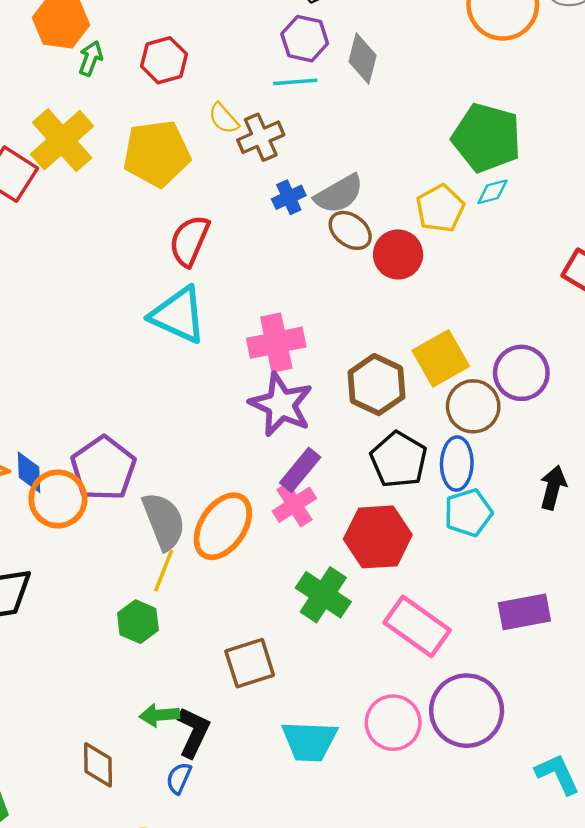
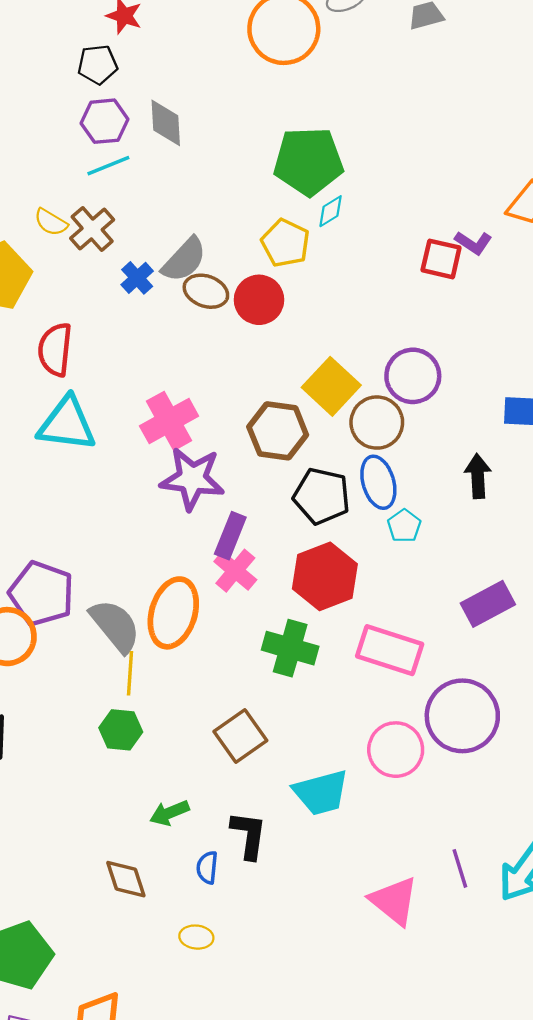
cyan pentagon: (468, 513) -> (404, 526), size x0.7
black L-shape: (193, 732) -> (249, 835), moved

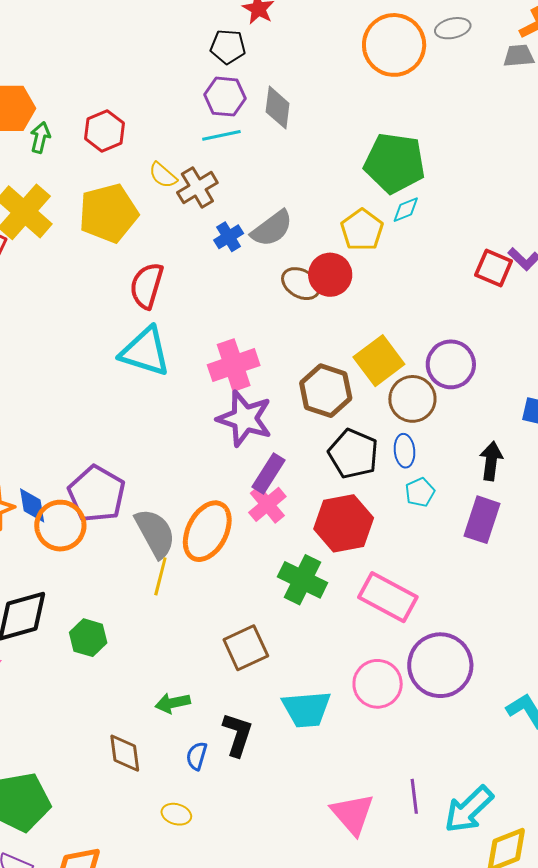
brown ellipse: (206, 291) -> (301, 284), moved
blue ellipse: (378, 482) -> (404, 451), size x0.7
purple rectangle: (488, 604) -> (482, 520), moved, turned -54
green hexagon: (121, 730) -> (88, 638), moved

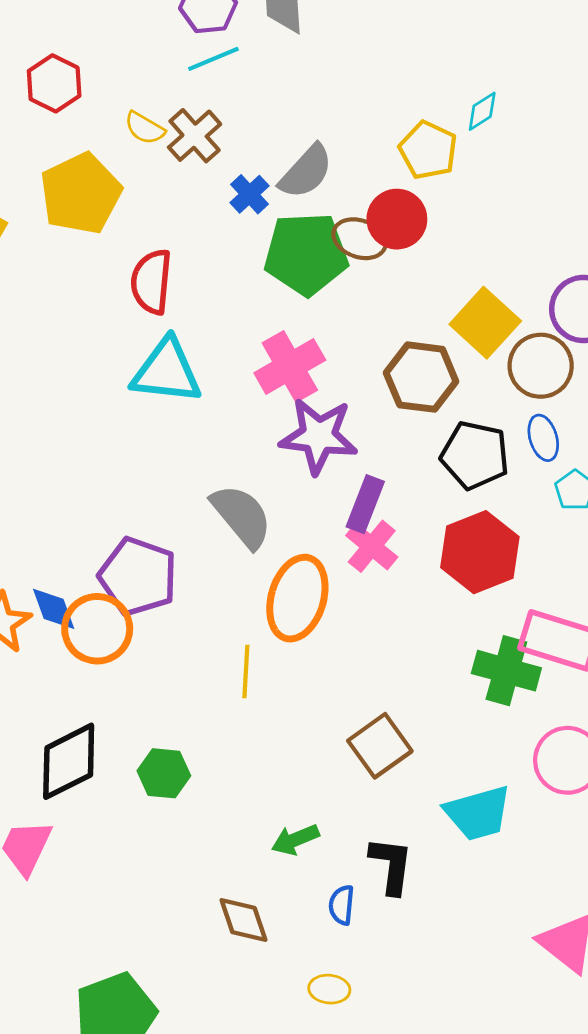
green pentagon: (395, 163) -> (306, 254), moved
gray semicircle: (155, 533) -> (242, 516), moved
green cross: (302, 580) -> (506, 671), moved

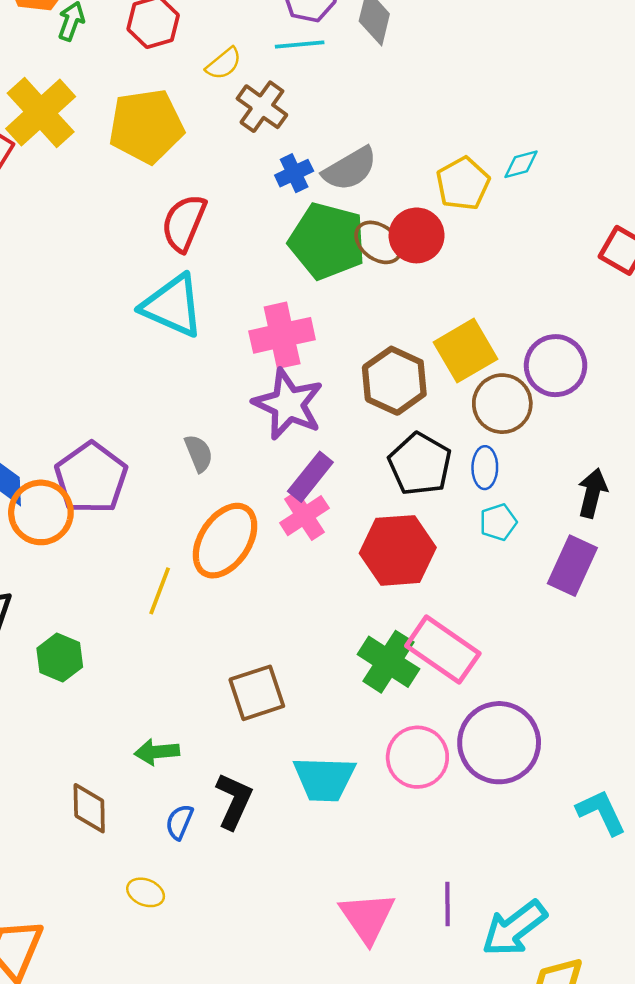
yellow semicircle: (145, 128) -> (224, 64), moved, turned -87
brown cross: (195, 136) -> (262, 107), turned -30
gray semicircle: (242, 516) -> (199, 453), size x0.6

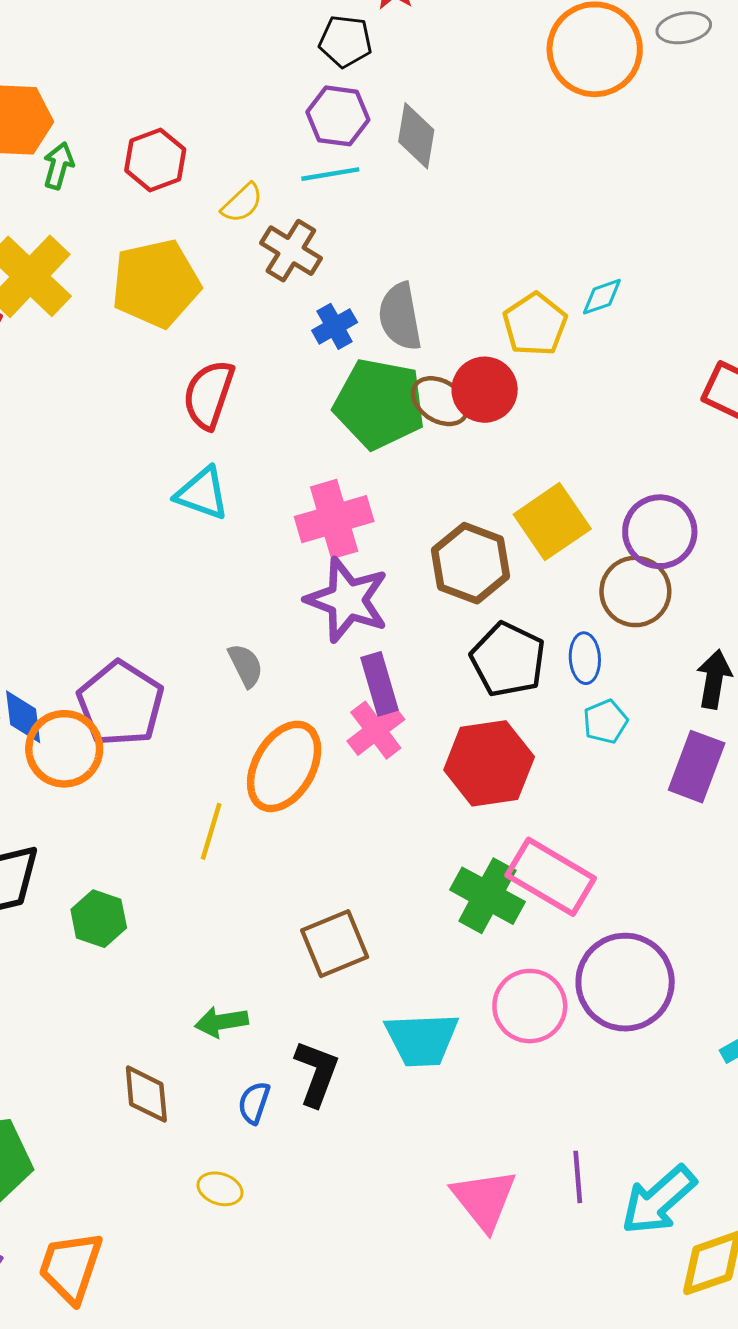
gray semicircle: (350, 169) -> (400, 317), turned 114
cyan triangle: (173, 306) -> (202, 493), size x0.7
brown circle: (502, 404) -> (635, 591), moved
purple rectangle: (310, 477) -> (380, 684), turned -51

